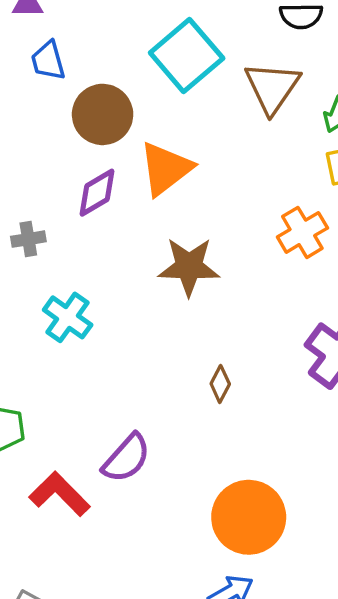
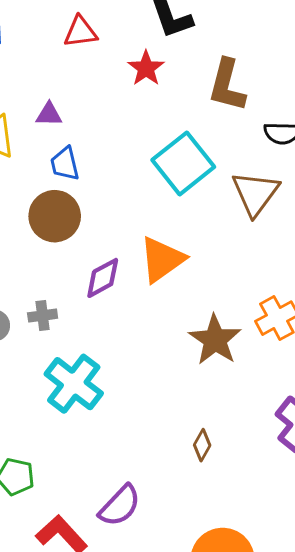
brown circle: (103, 114) -> (55, 216), moved
brown star: (189, 267) -> (215, 340), moved, turned 30
cyan cross: (68, 317) -> (74, 384), size x1.4

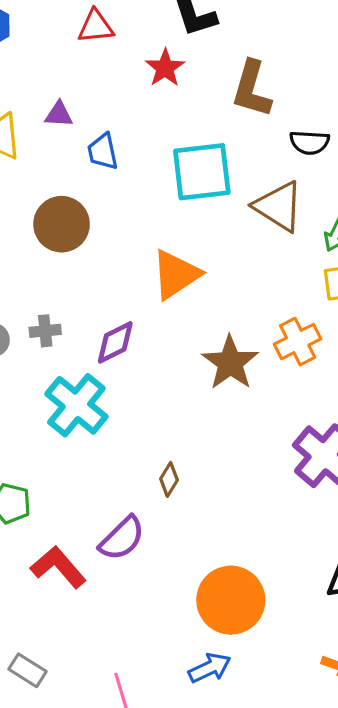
cyan square: (183, 163) -> (202, 172), turned 30
blue trapezoid: (65, 164) -> (103, 152), moved
brown triangle: (255, 193) -> (279, 206), turned -36
purple diamond: (103, 278) -> (115, 342), moved
brown diamond: (202, 445) -> (169, 479), moved

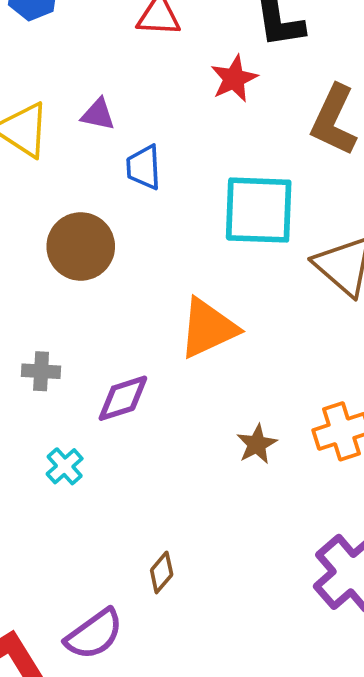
brown star: (230, 363) -> (257, 444), size x0.6
cyan cross: (76, 405) -> (65, 466), size x0.5

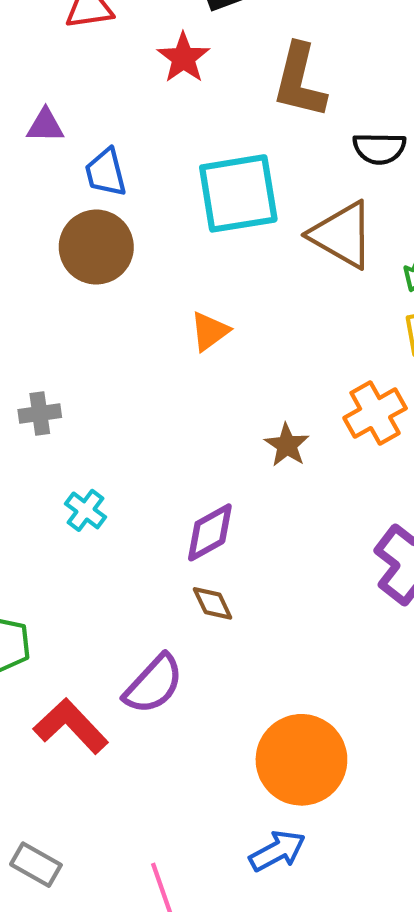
brown circle: (81, 246) -> (96, 247), moved
orange triangle: (208, 328) -> (210, 331), size x0.6
purple diamond: (123, 398) -> (210, 532), moved
brown diamond: (162, 572) -> (213, 603), turned -54

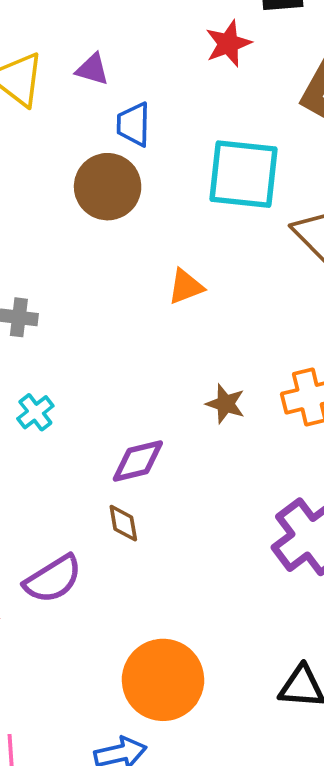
brown star: (287, 445) -> (225, 404), turned -30

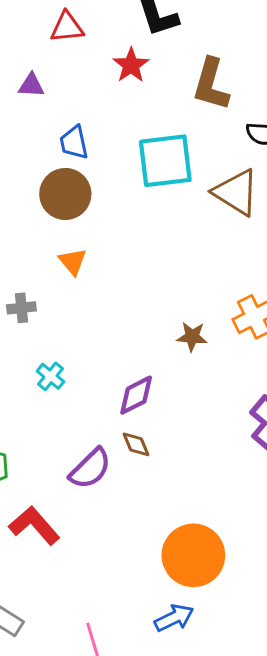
purple triangle: (92, 69) -> (31, 85), moved
orange triangle: (186, 287) -> (73, 261), moved, turned -36
purple semicircle: (53, 579) -> (90, 469), moved

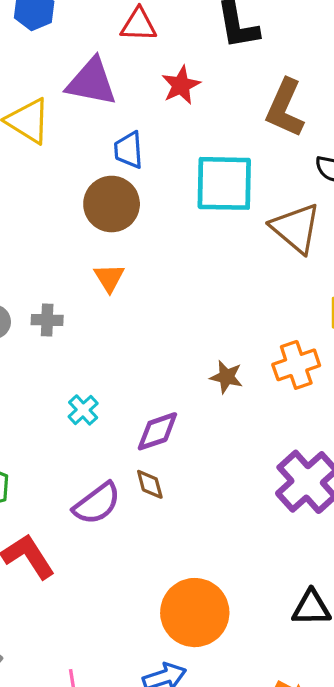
red star: (131, 65) -> (181, 85), moved
purple triangle: (31, 85) -> (91, 82), size x1.8
cyan cross: (51, 376) -> (83, 410), moved

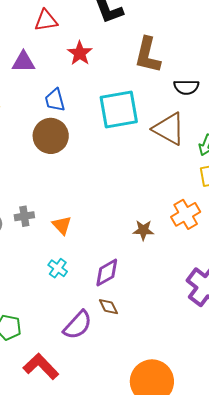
purple triangle: (91, 82) -> (23, 62), size x0.7
orange triangle: (109, 278) -> (62, 225), moved

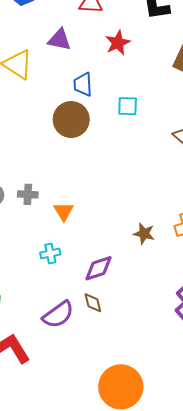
cyan square: (119, 109) -> (128, 106), moved, size x0.5
cyan cross: (58, 268) -> (50, 253), turned 30

